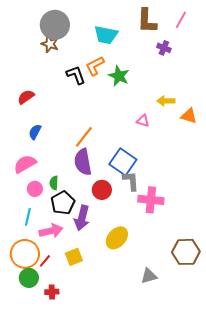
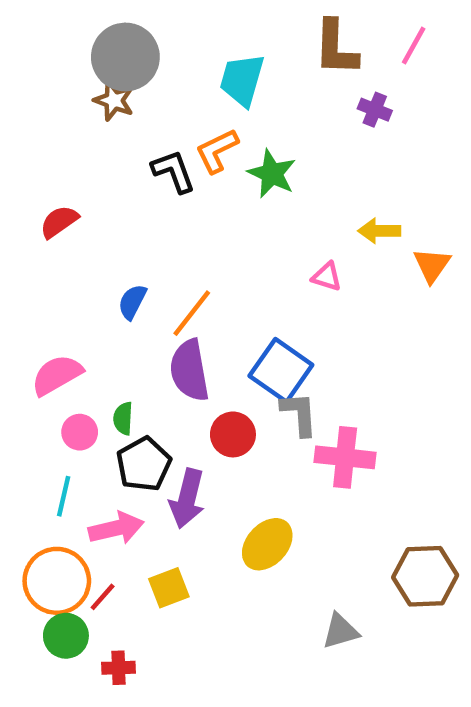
cyan trapezoid: (106, 35) -> (242, 80), turned 95
orange triangle: (189, 116) -> (432, 265), turned 48
blue semicircle: (35, 132) -> (132, 302), moved

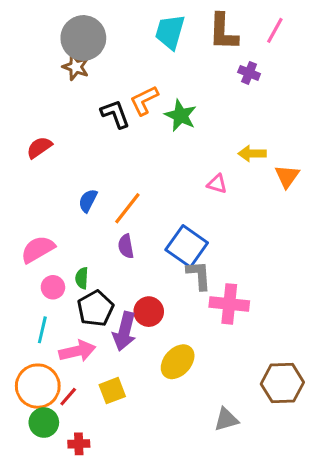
cyan trapezoid: (242, 80) -> (170, 32), moved
purple semicircle: (189, 370) -> (126, 246), size x0.6
red circle: (233, 434) -> (149, 312), moved

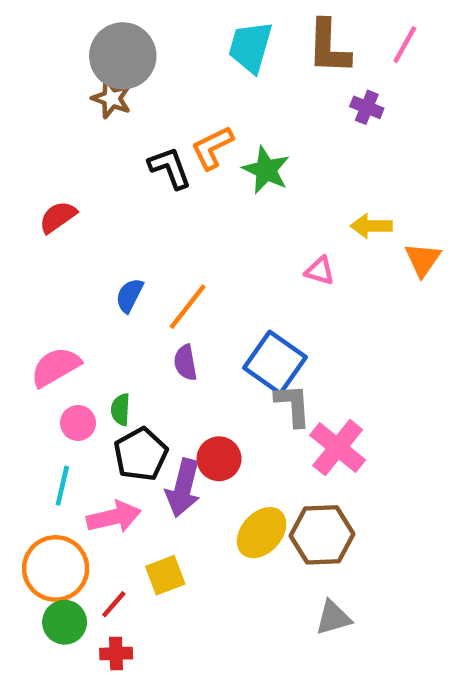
pink cross: (229, 304) -> (338, 448), turned 33
brown hexagon: (282, 383) -> (322, 535), moved
red line: (68, 397) -> (114, 604), moved

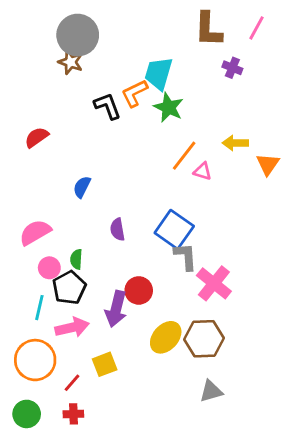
cyan trapezoid: (250, 47) -> (159, 73), moved
orange line: (188, 307) -> (184, 156), moved
black pentagon: (141, 454) -> (69, 288), moved
green circle: (65, 622) -> (27, 414), moved

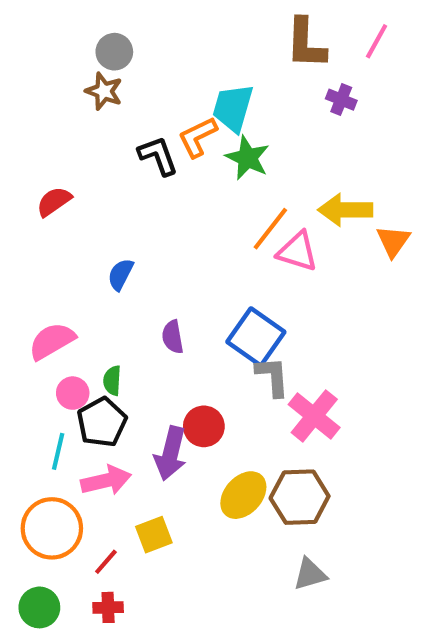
gray circle: (78, 35) -> (114, 52), size x0.6
yellow arrow: (235, 143) -> (345, 210), size x1.4
pink triangle: (203, 171) -> (297, 252), size x1.5

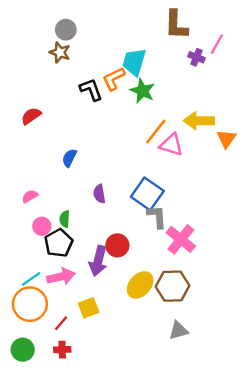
pink line: (377, 41) -> (217, 44), moved
pink semicircle: (52, 341) -> (30, 196), size x0.6
cyan line: (58, 451) -> (31, 279), moved, turned 42

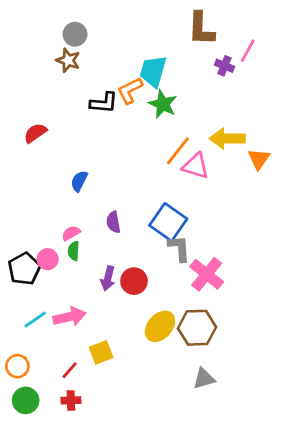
black L-shape: (91, 90) -> (104, 103), turned 115
pink semicircle: (30, 196) -> (71, 233), moved
black pentagon: (59, 243) -> (24, 269), moved
purple arrow: (98, 261) -> (108, 278), moved, size x0.7
orange circle: (30, 304) -> (17, 366), moved, size x0.6

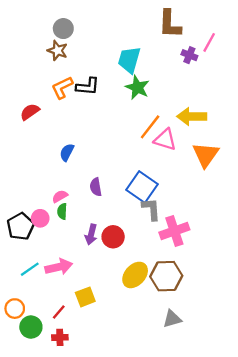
orange L-shape: (130, 90) -> (62, 88), moved
orange triangle: (259, 159) -> (206, 155), moved, size x1.4
pink cross: (207, 274) -> (174, 231), turned 32
green circle: (26, 400) -> (31, 327), moved

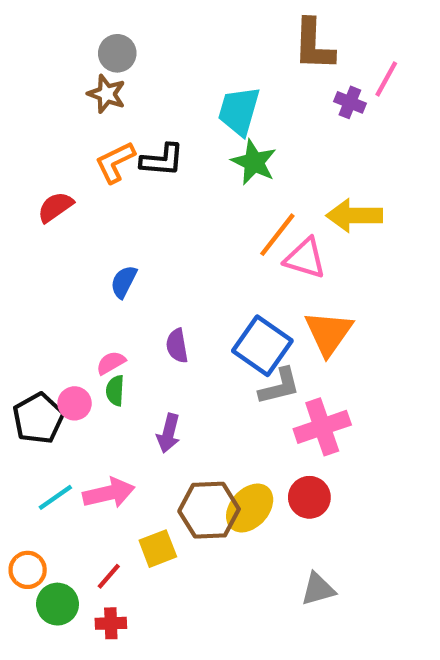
orange triangle: (206, 155) -> (329, 333), moved
gray L-shape: (151, 209) -> (279, 386), turned 80
red circle: (113, 237) -> (309, 497), moved
brown hexagon: (166, 276) -> (209, 510), moved

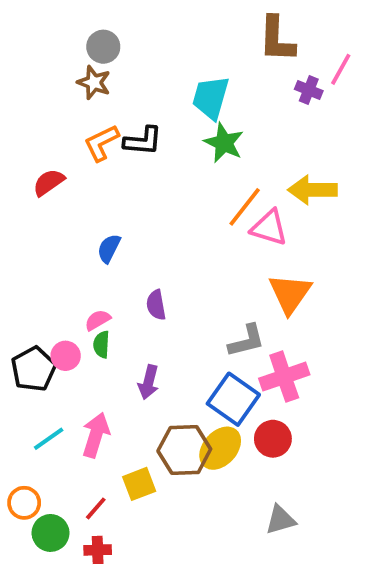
blue square: (262, 346) -> (233, 399), moved
pink arrow: (109, 493) -> (96, 435), turned -60

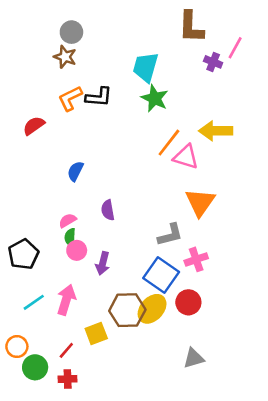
pink circle: (66, 356) -> (77, 250), moved
pink cross: (284, 377) -> (196, 259), size x0.7

